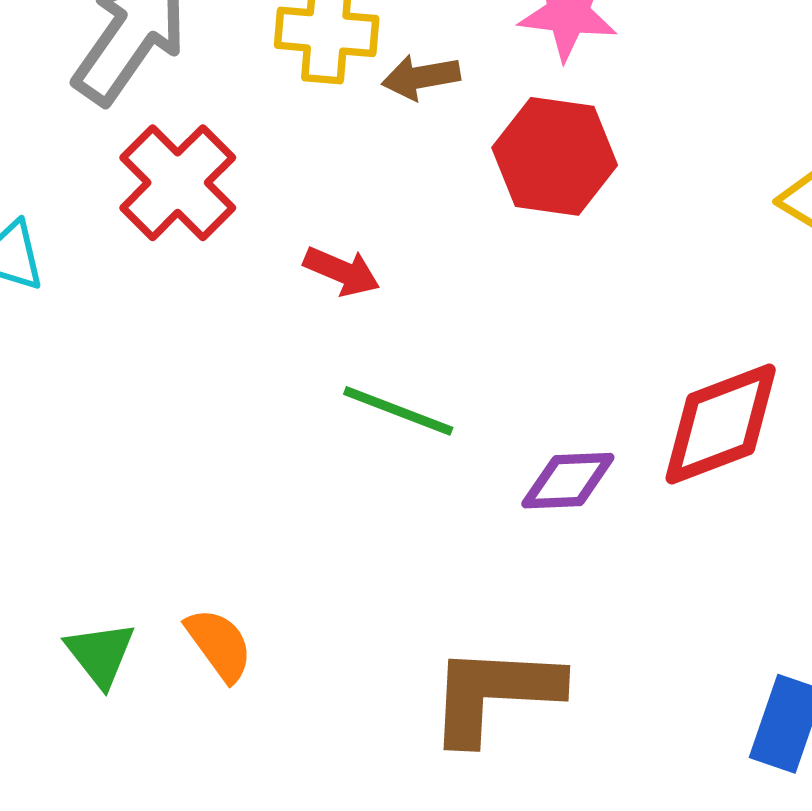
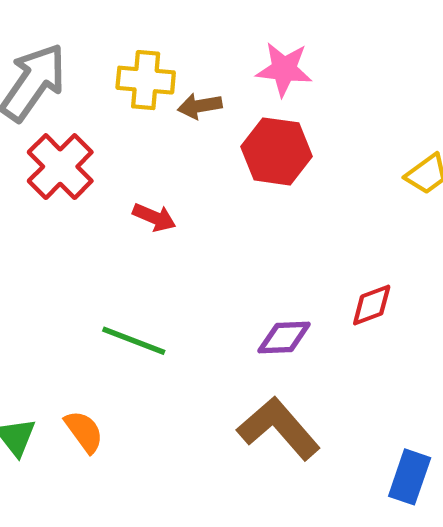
green line: (398, 411) -> (134, 341), moved
red diamond: (721, 424) -> (372, 305), size x0.6
brown L-shape: (494, 694) -> (279, 428), moved, turned 46

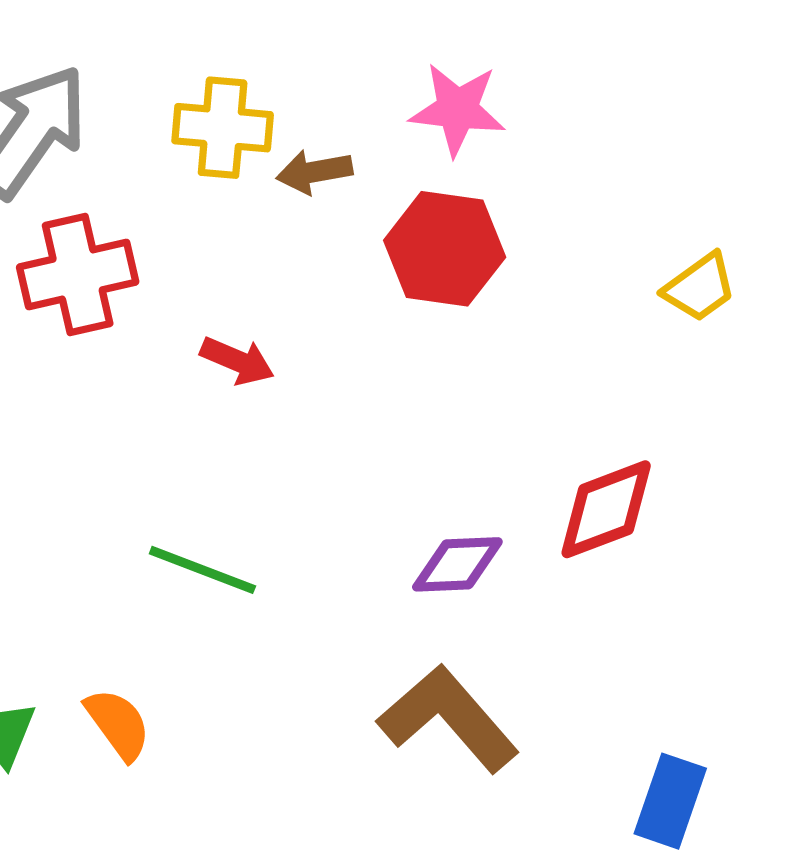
red cross: (60, 167) -> (78, 274), turned 32
red diamond: (372, 305) -> (606, 509), size x1.4

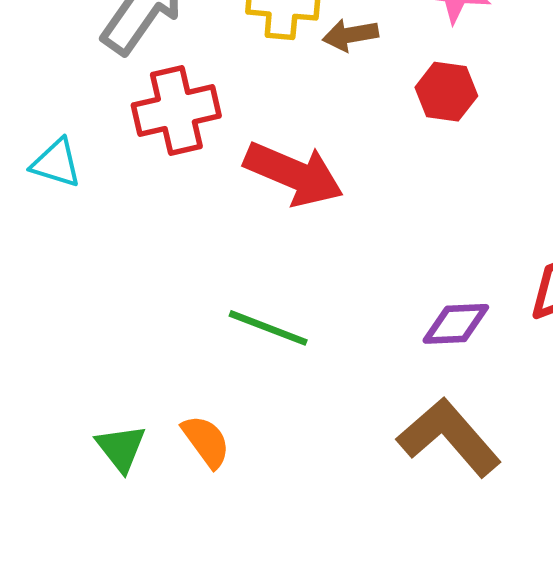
red hexagon: (445, 249) -> (446, 92), size x0.7
red arrow: (237, 361) -> (294, 174), size x1.8

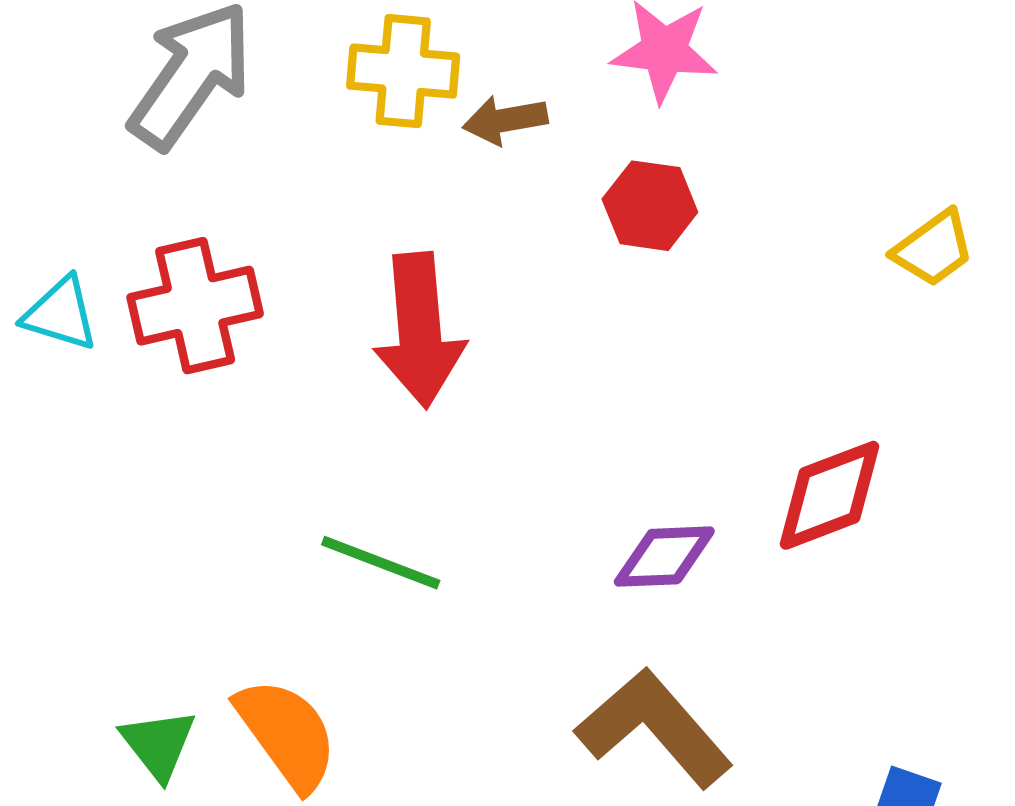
red cross: (176, 111) -> (195, 306), moved
red arrow: (294, 174) -> (419, 330), turned 62
orange semicircle: (206, 441) -> (287, 734), size x1.4

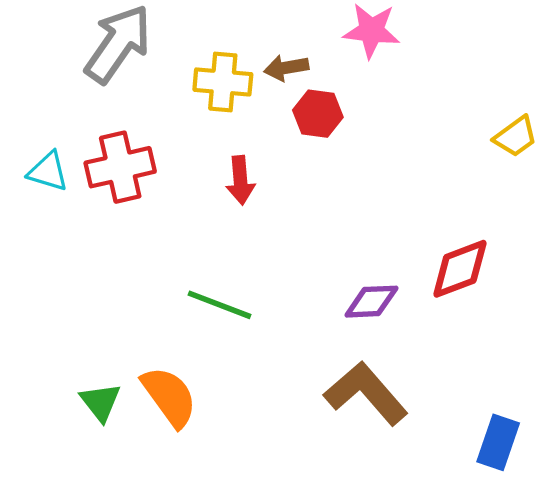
yellow cross: (403, 71) -> (223, 82), moved
red hexagon: (650, 206) -> (318, 114), moved
red arrow: (419, 330) -> (240, 180), size x0.6

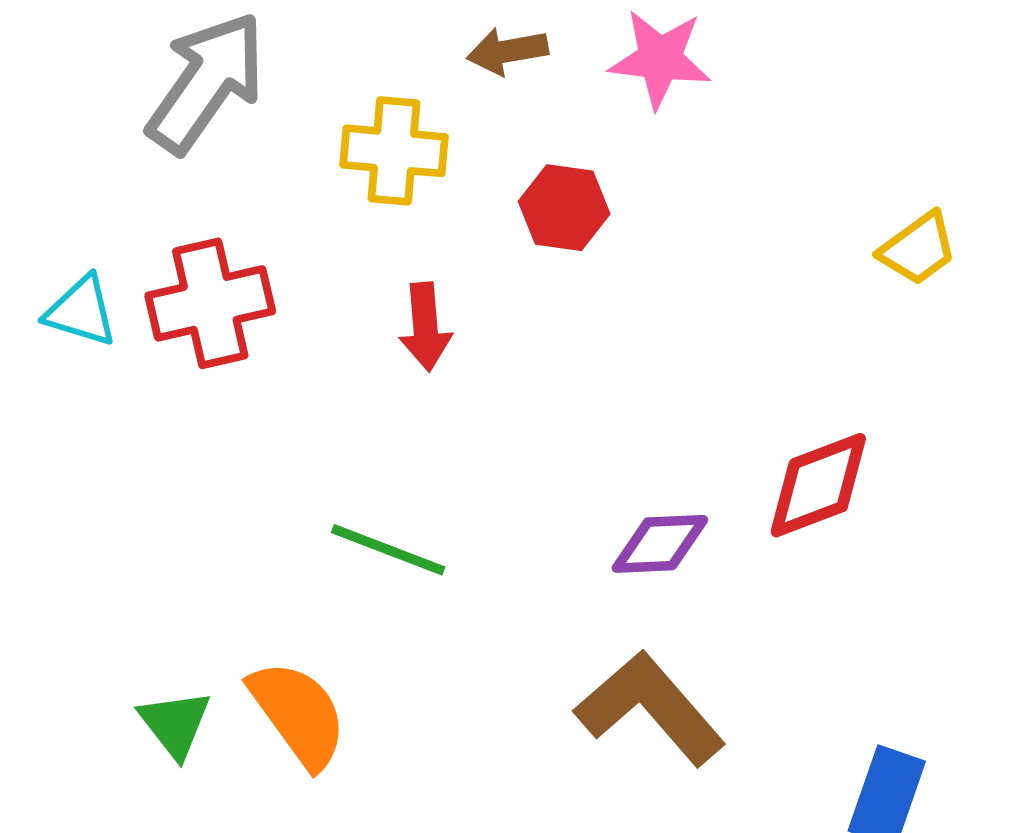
brown arrow: (286, 68) -> (507, 51), moved

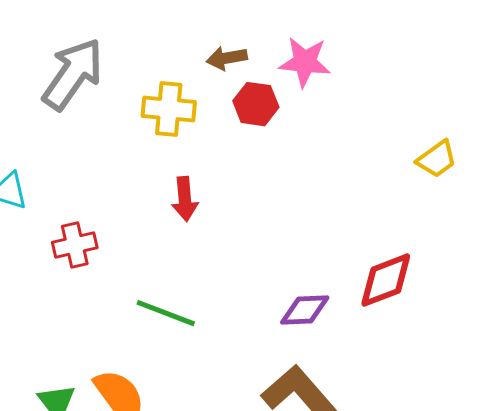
red hexagon: (564, 208) -> (256, 104), moved
red cross: (210, 303) -> (75, 245), moved, size x0.7

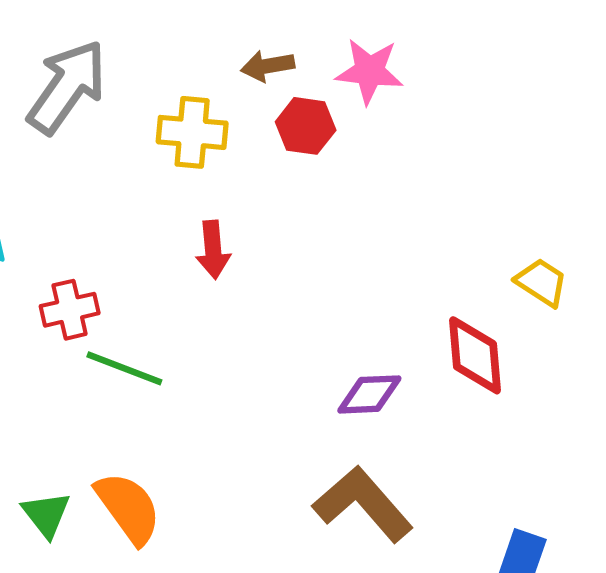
yellow trapezoid: (437, 159) -> (541, 282), moved, turned -111
red diamond: (386, 280) -> (475, 355), turned -74
green line: (166, 313) -> (124, 368), moved

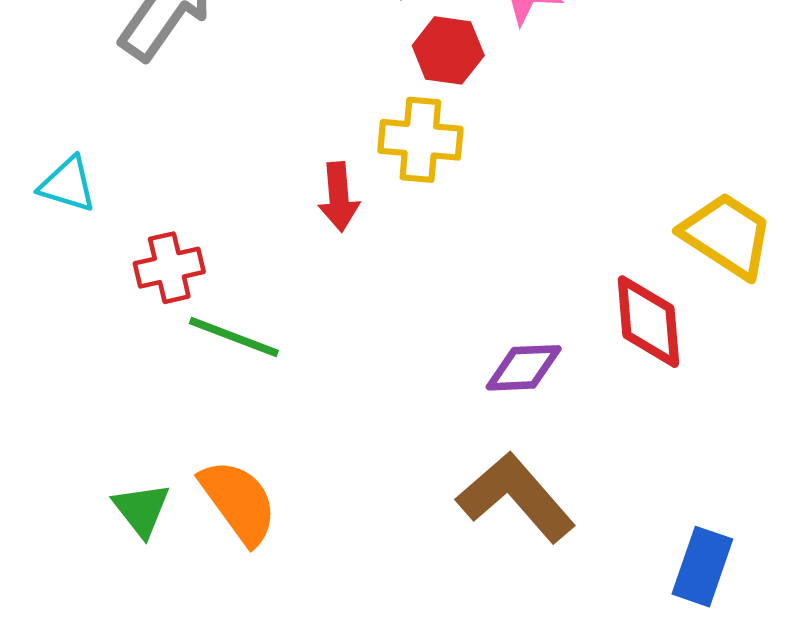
yellow cross: (192, 132) -> (420, 140), moved
yellow trapezoid: (541, 282) -> (727, 235), size x1.5

